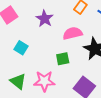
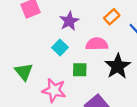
cyan square: (21, 48) -> (60, 48), moved
green triangle: (18, 81) -> (24, 72), moved

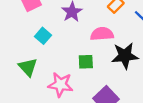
cyan square: (60, 48) -> (43, 36), moved
black star: (118, 66) -> (125, 56), turned 30

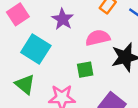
cyan square: (43, 36) -> (36, 49), size x1.6

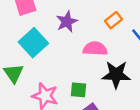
green square: (85, 70) -> (79, 90), moved

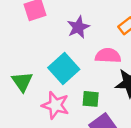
cyan square: (33, 43) -> (64, 68), moved

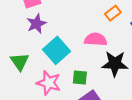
purple star: (78, 27) -> (36, 24), moved

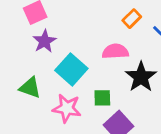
green triangle: (20, 62) -> (30, 88), turned -30
black star: (115, 64) -> (141, 77), turned -30

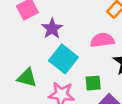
purple star: (45, 41) -> (52, 29), moved

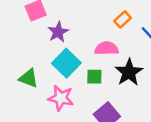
green square: (93, 83) -> (94, 77), moved

